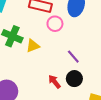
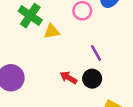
red arrow: (55, 82) -> (69, 78), turned -32

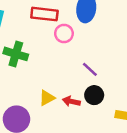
yellow triangle: (52, 31) -> (47, 98), moved

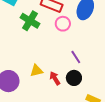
green cross: (16, 54) -> (30, 21), moved
red arrow: (71, 101) -> (55, 78), turned 32

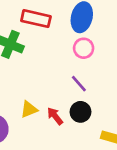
pink circle: (63, 24) -> (84, 48), moved

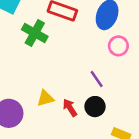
pink circle: (84, 48) -> (118, 46), moved

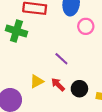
purple line: (97, 79) -> (61, 59), moved
black circle: (95, 107) -> (79, 89), moved

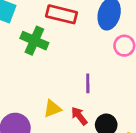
purple line: (61, 59) -> (88, 83), turned 40

